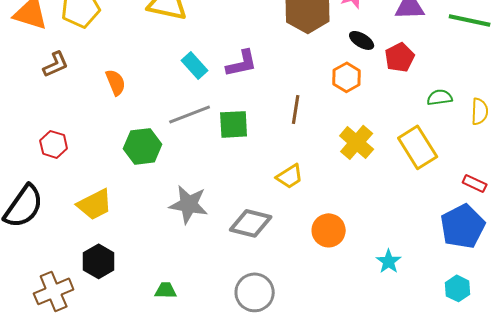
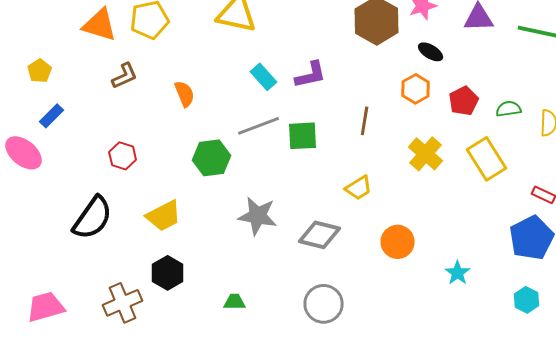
red pentagon: (400, 57) -> (464, 101), moved

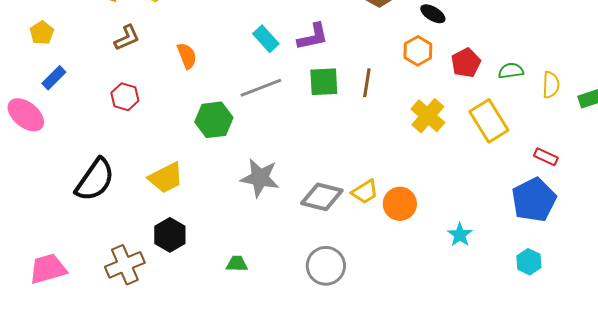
green square: (303, 136) -> (324, 82), moved
red hexagon: (123, 156) -> (125, 97), moved
yellow trapezoid: (359, 188) -> (365, 192), moved

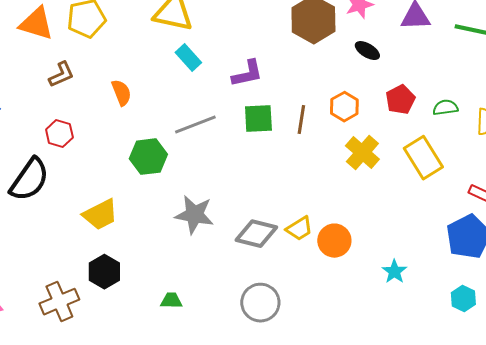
cyan rectangle: (266, 39) -> (188, 58), moved
orange hexagon: (418, 51) -> (344, 107), moved
black semicircle: (95, 180) -> (29, 180), moved

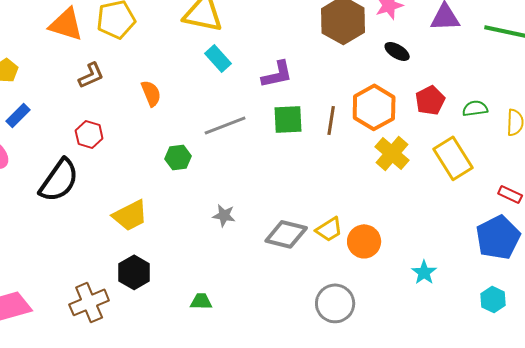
orange hexagon: (344, 107) -> (374, 107), size x1.5
green hexagon: (148, 157) -> (178, 157), size x0.7
gray star: (194, 215) -> (224, 215), size x0.6
gray circle: (260, 303) -> (335, 303), moved

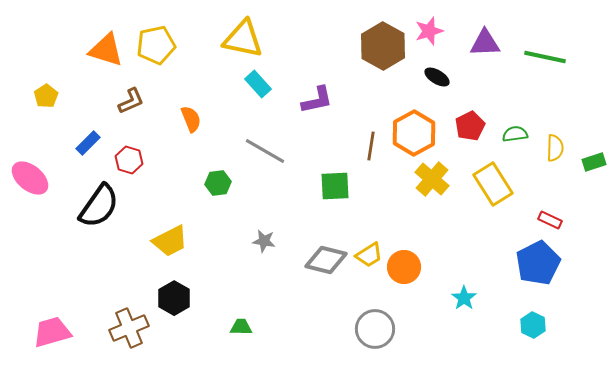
blue rectangle: (18, 115) -> (88, 143), moved
green square: (288, 119) -> (335, 186), moved
gray line: (225, 125) -> (265, 151), turned 51

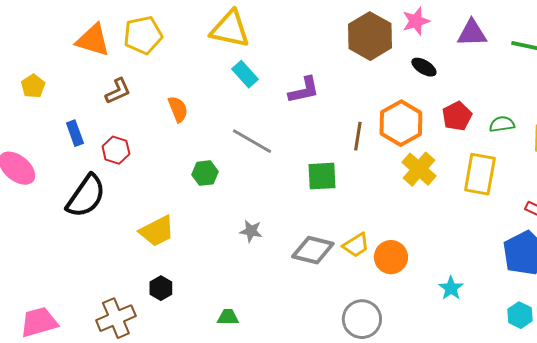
blue rectangle: (88, 143) -> (75, 133), turned -65
yellow rectangle: (493, 184) -> (480, 174), turned 42
black hexagon: (174, 298) -> (161, 288), size x0.7

